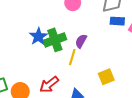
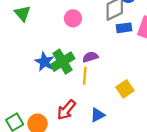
purple semicircle: (81, 41) -> (90, 57), turned 56

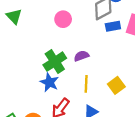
blue star: (44, 62) -> (49, 82), moved
yellow line: (85, 76) -> (86, 84), moved

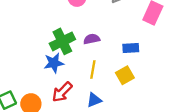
blue rectangle: (113, 26) -> (131, 48), moved
blue star: (49, 82) -> (54, 63), turned 30

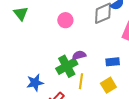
green cross: (62, 41) -> (67, 66), moved
blue star: (54, 63) -> (35, 83), moved

